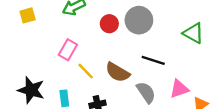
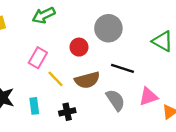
red circle: (109, 24) -> (79, 47), moved
brown semicircle: (118, 72) -> (87, 80), turned -45

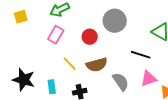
pink rectangle: (38, 58) -> (56, 35), moved
black line: (123, 68) -> (141, 55), moved

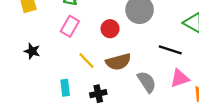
black star: (24, 80) -> (32, 51), moved, size x0.6

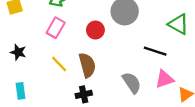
yellow line: (86, 61) -> (59, 64), moved
brown semicircle: (118, 62) -> (87, 65), moved, turned -90
cyan rectangle: (65, 88) -> (21, 91), moved

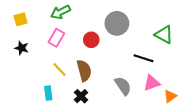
black star: (18, 52) -> (22, 48), moved
cyan rectangle: (21, 91) -> (48, 93), moved
black cross: (84, 94) -> (81, 96), turned -32

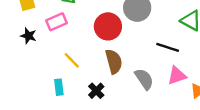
pink rectangle: (56, 38) -> (56, 22), moved, turned 36
red circle: (91, 40) -> (108, 26), size x1.5
brown semicircle: (84, 71) -> (114, 61), moved

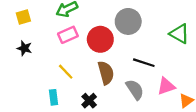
pink rectangle: (56, 22) -> (68, 35), moved
black line: (168, 47) -> (144, 63), moved

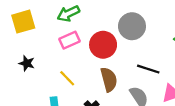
yellow square: (23, 17) -> (23, 22), size x1.5
black star: (24, 48) -> (27, 63), moved

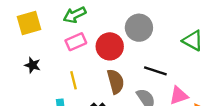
yellow line: (67, 78) -> (73, 80), turned 30

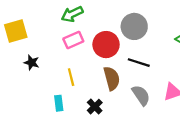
yellow square: (29, 23) -> (16, 31), moved
black line: (155, 71) -> (139, 63), moved

